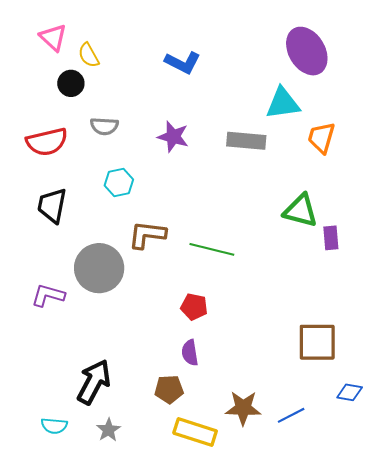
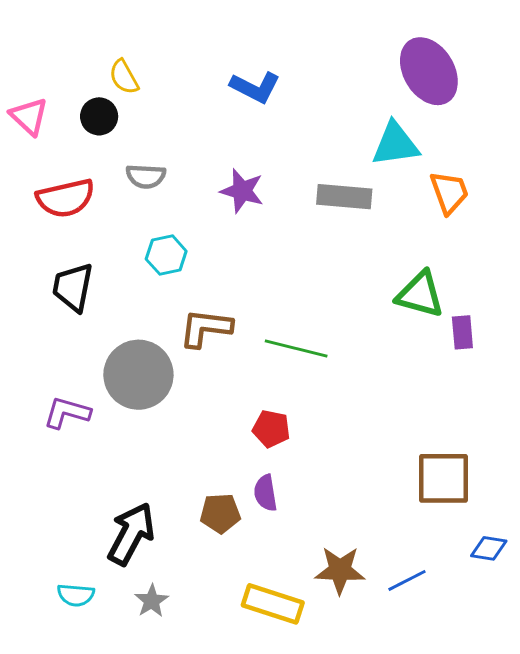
pink triangle: (53, 37) -> (29, 116), moved
orange trapezoid: (321, 138) -> (449, 192), turned 144
brown pentagon: (169, 389) -> (220, 513), moved

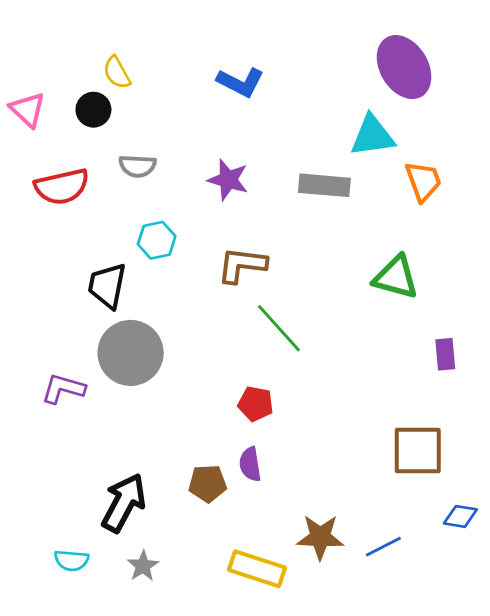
black trapezoid: (73, 287) -> (107, 286), moved
brown L-shape: (206, 328) -> (242, 265), moved
purple rectangle: (462, 332) -> (445, 354), moved
green line: (296, 348) -> (279, 328), turned 34

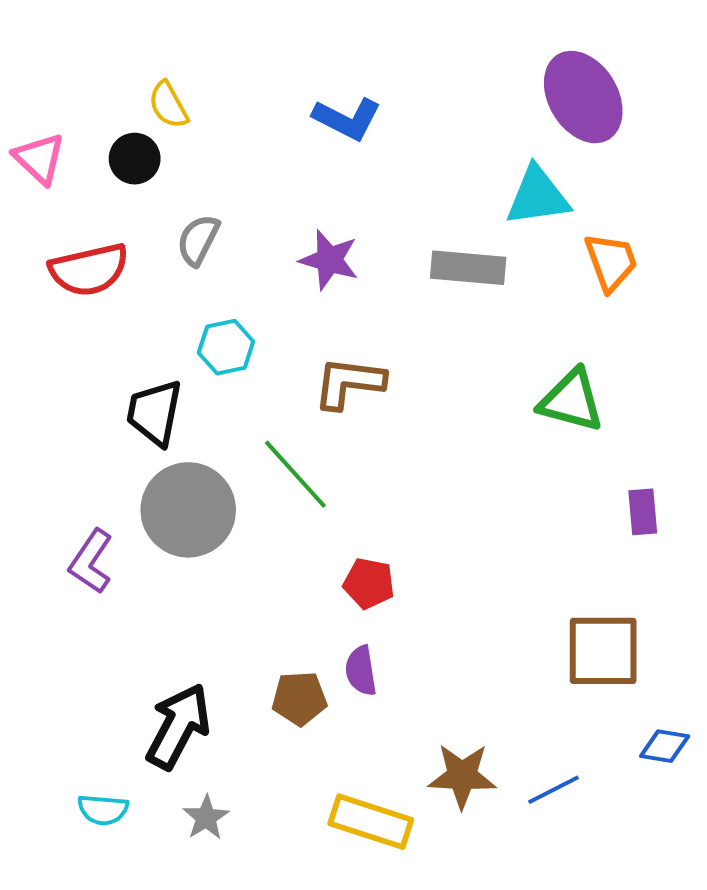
gray semicircle: (137, 166) -> (198, 240), turned 114
green line: (279, 328) -> (295, 474), moved
purple L-shape: (63, 389) -> (91, 561), turned -72

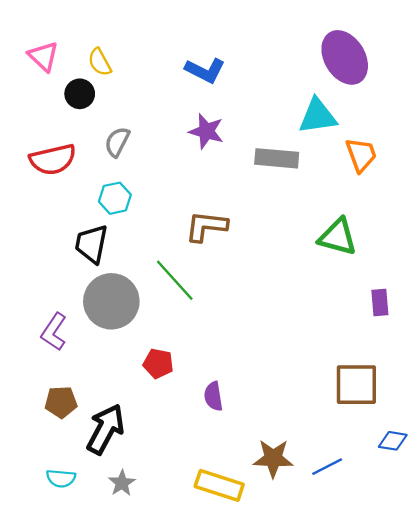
pink triangle: (39, 159) -> (43, 56), moved
purple star: (329, 260) -> (206, 131), moved
cyan hexagon: (226, 347) -> (115, 198), moved
red pentagon: (369, 583) -> (158, 363), moved
brown pentagon: (299, 698) -> (61, 402), moved

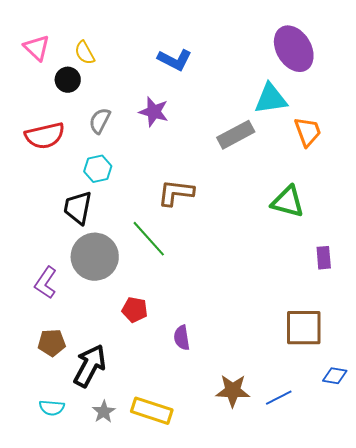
purple star: (206, 131) -> (154, 112), moved
gray rectangle: (277, 158) -> (236, 135), turned -33
yellow rectangle: (219, 485) -> (152, 411), moved

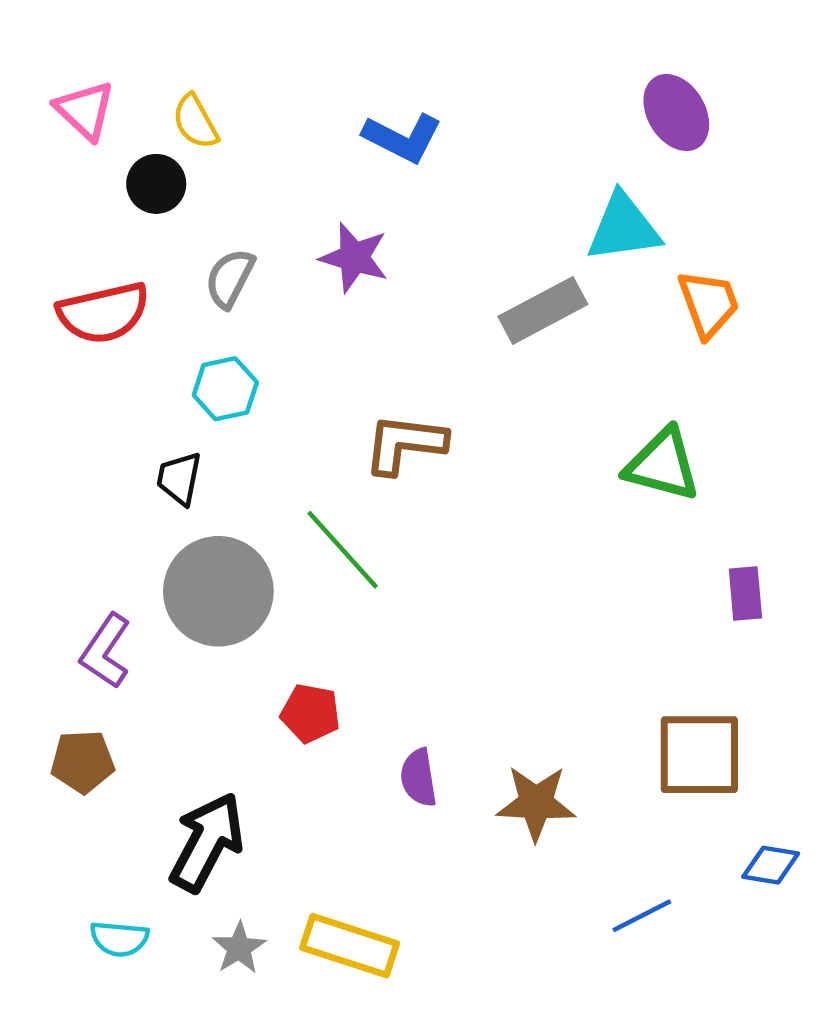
purple ellipse: (294, 49) -> (676, 113), size x0.7
black trapezoid: (78, 208) -> (179, 478), size x0.7
brown pentagon: (52, 343) -> (83, 762), moved
brown star: (233, 391) -> (536, 803), moved

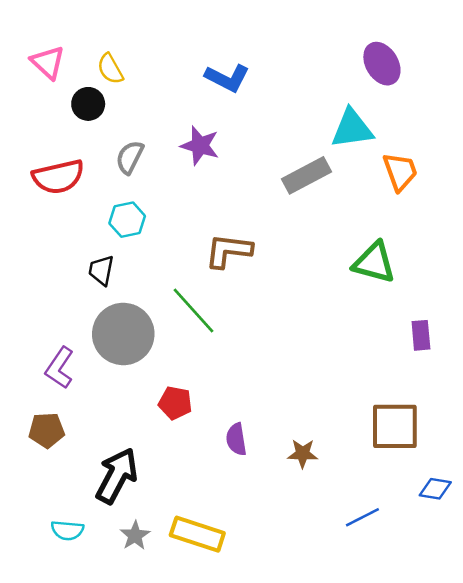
brown star: (536, 803) -> (303, 454), size x0.7

